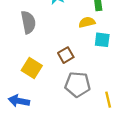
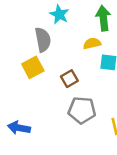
gray semicircle: (28, 22) -> (43, 40), moved
yellow square: (32, 68) -> (33, 67), moved, turned 30

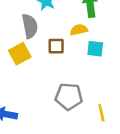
brown square: (69, 79) -> (56, 46), moved, turned 30

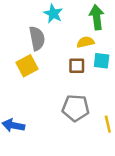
brown square: (56, 46) -> (77, 66), moved

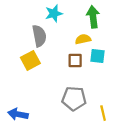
cyan star: (53, 14) -> (54, 13), turned 30

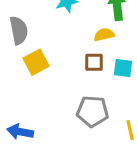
gray semicircle: (39, 36) -> (19, 30), moved
cyan square: (98, 56) -> (123, 68), moved

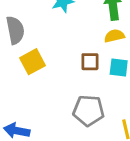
yellow semicircle: (104, 35) -> (114, 36), moved

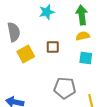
brown square: (90, 62) -> (53, 47), moved

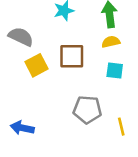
gray semicircle: (14, 32) -> (21, 37), turned -54
brown square: (53, 47) -> (72, 56), size x1.5

